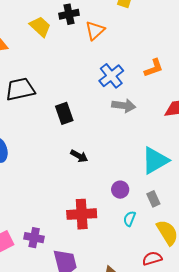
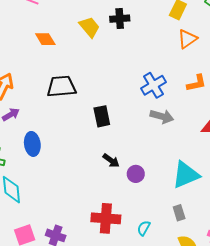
orange triangle: (95, 30) -> (187, 39), moved
purple circle: (120, 190) -> (136, 174), moved
cyan semicircle: (130, 219) -> (144, 228), moved

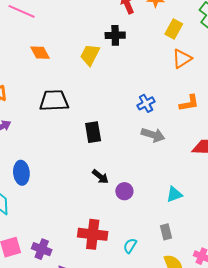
yellow trapezoid: (90, 27) -> (90, 55), moved, turned -115
blue cross: (153, 85) -> (146, 103), size x0.7
blue ellipse: (32, 144) -> (21, 173), moved
cyan triangle: (186, 175) -> (174, 194), size x0.6

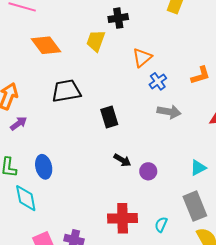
orange diamond: (40, 53) -> (46, 45), size x1.4
orange triangle: (182, 59) -> (142, 57), moved
gray rectangle: (166, 232) -> (195, 206), size x1.8

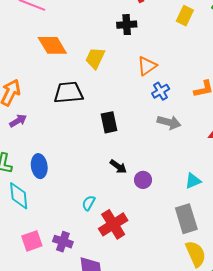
yellow trapezoid: (96, 41) -> (95, 58), moved
red cross: (123, 218) -> (113, 224), turned -36
cyan semicircle: (161, 225) -> (89, 203), moved

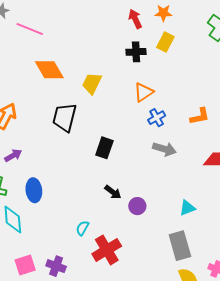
yellow rectangle: (185, 16) -> (165, 42), moved
black cross: (127, 25) -> (136, 52), moved
black trapezoid: (69, 93) -> (65, 117), turned -72
purple arrow: (18, 121) -> (13, 155), moved
black rectangle: (109, 122) -> (104, 148), turned 30

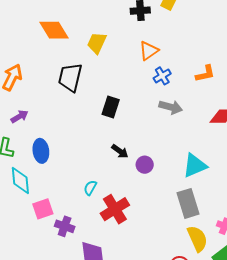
cyan triangle: (187, 208) -> (195, 166), size x1.5
pink square: (25, 265) -> (43, 209), moved

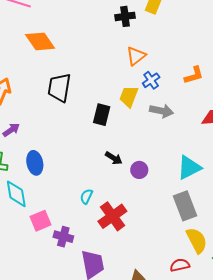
yellow trapezoid: (97, 43) -> (129, 96), moved

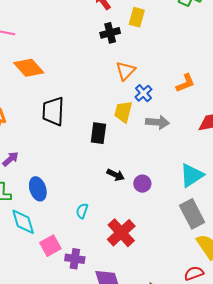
cyan semicircle: (86, 196) -> (82, 211), moved

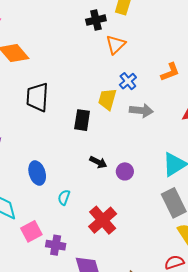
orange triangle: (126, 71) -> (116, 44), moved
blue ellipse: (38, 189) -> (37, 173), moved

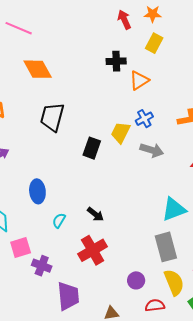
black cross: (96, 20) -> (116, 61), moved
black arrow: (98, 162) -> (95, 214), moved
purple circle: (125, 171) -> (136, 280), moved

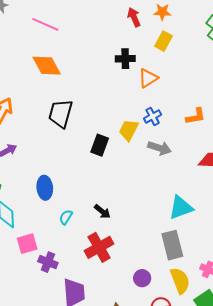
pink line: (19, 28) -> (45, 24), moved

